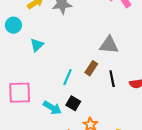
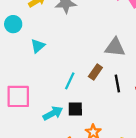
black square: (73, 103) -> (75, 109), turned -32
cyan arrow: (52, 108) -> (53, 113), turned -60

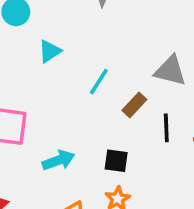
cyan line: (70, 81) -> (99, 81), moved
black square: (75, 109) -> (116, 161), moved

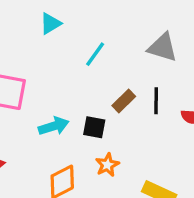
brown rectangle: (134, 105) -> (124, 101), moved
black square: (116, 161) -> (94, 127), moved

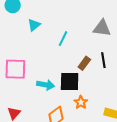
cyan arrow: (54, 126) -> (46, 85), turned 36
black square: (94, 127) -> (70, 81), size x1.5

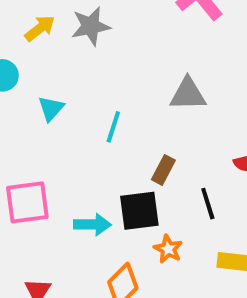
black line: (103, 60) -> (208, 204), moved

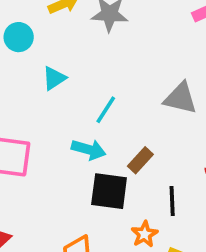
cyan arrow: (92, 225) -> (89, 150), moved
orange star: (168, 249) -> (144, 234), moved

